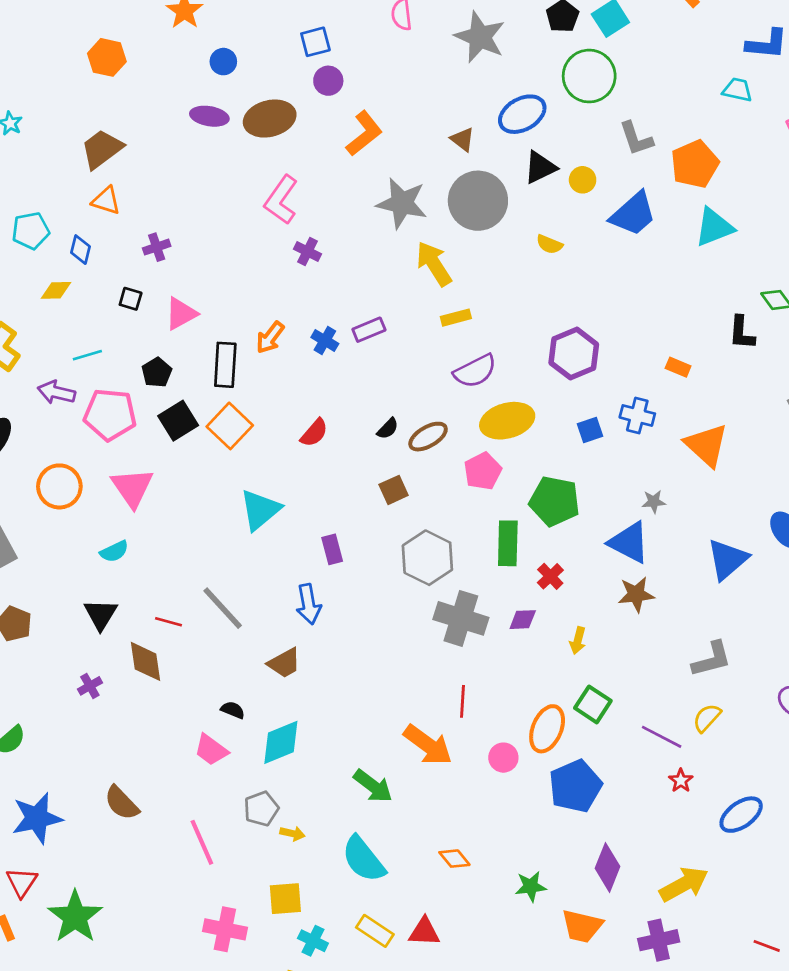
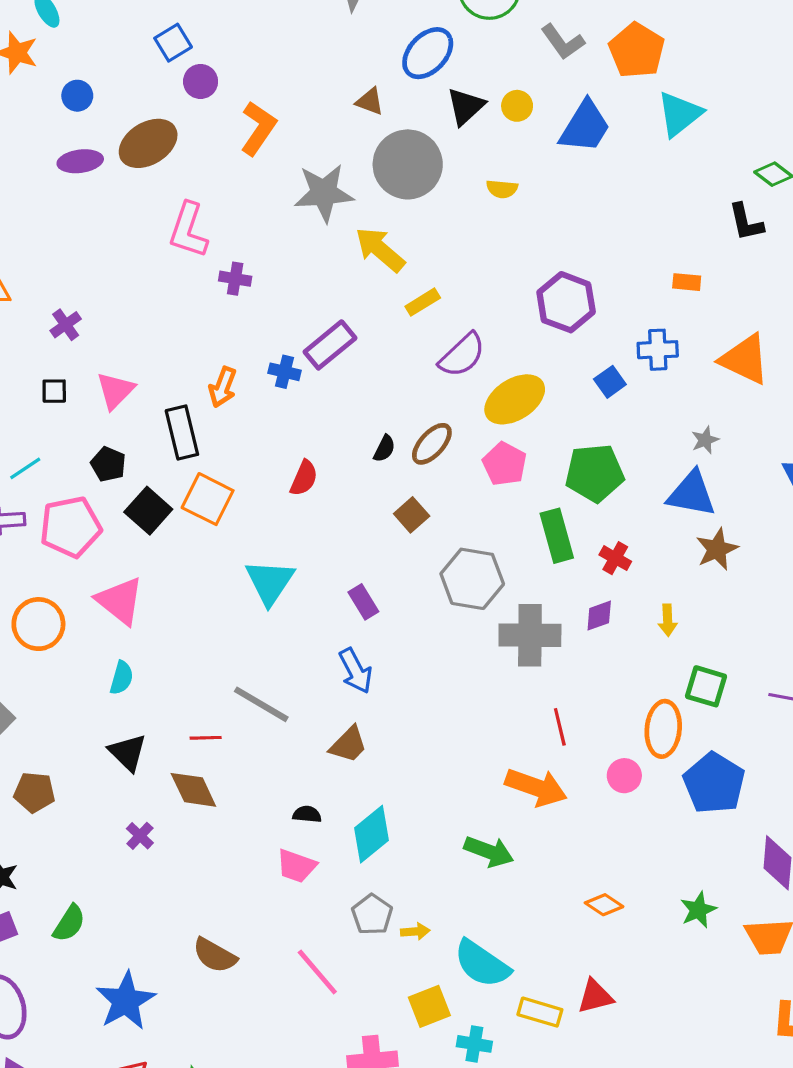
purple rectangle: (369, 330) -> (330, 345), size x1.4
cyan semicircle: (114, 551) -> (122, 678), turned -32
cyan semicircle: (363, 859) -> (482, 964), moved

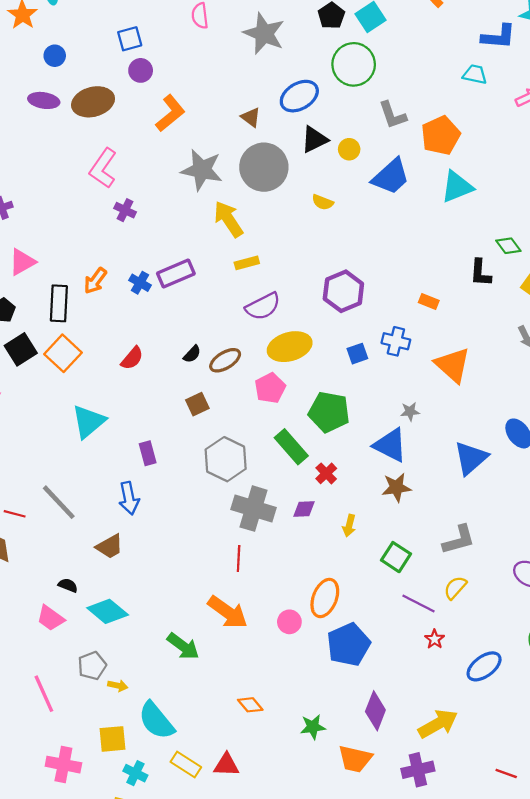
green rectangle: (557, 536) -> (291, 447), turned -42
green square: (706, 686) -> (396, 557), moved
red line: (560, 727) -> (239, 558), moved
cyan diamond: (372, 834) -> (108, 611), turned 63

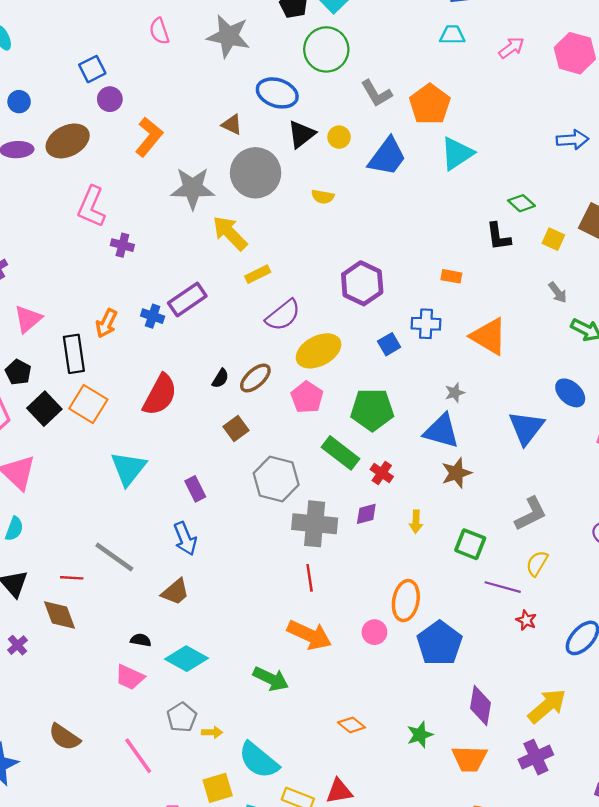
blue ellipse: (299, 96) -> (277, 93), turned 60
red semicircle: (132, 358) -> (160, 395), size x1.6

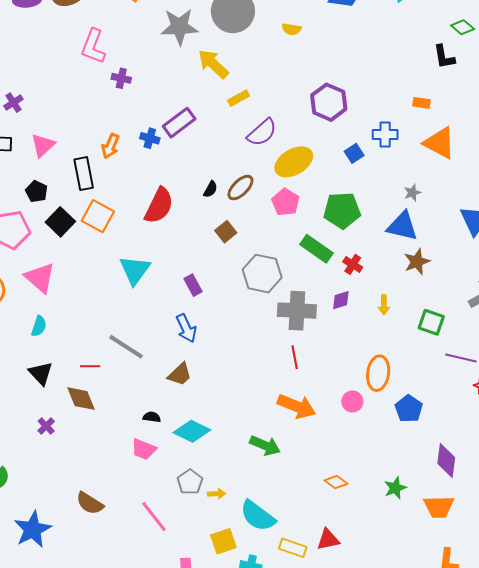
orange rectangle: (451, 276) -> (422, 103), moved
blue pentagon: (439, 643) -> (409, 409), size x0.7

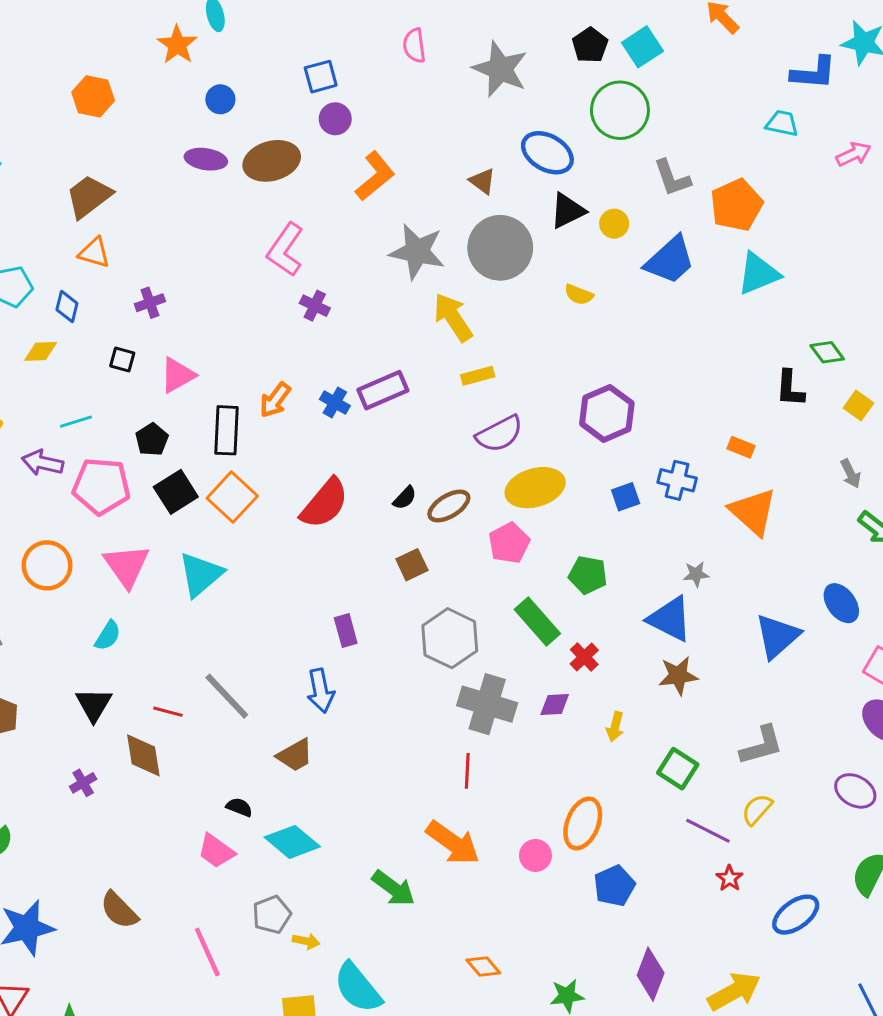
green pentagon: (342, 210) -> (588, 575), size x0.7
cyan triangle: (135, 270) -> (201, 574), moved

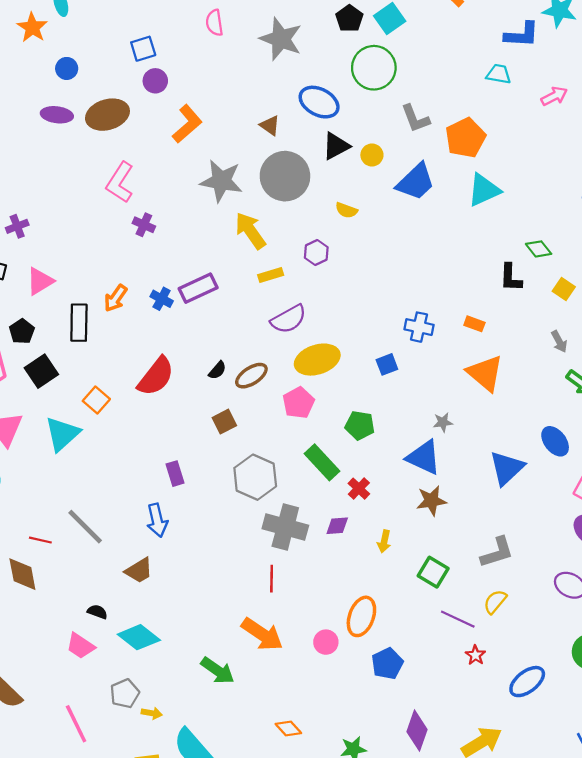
purple hexagon: (607, 413) -> (316, 252), moved, size x0.6
blue cross: (677, 480) -> (419, 327), moved
orange square: (232, 497) -> (96, 400), moved, size x0.7

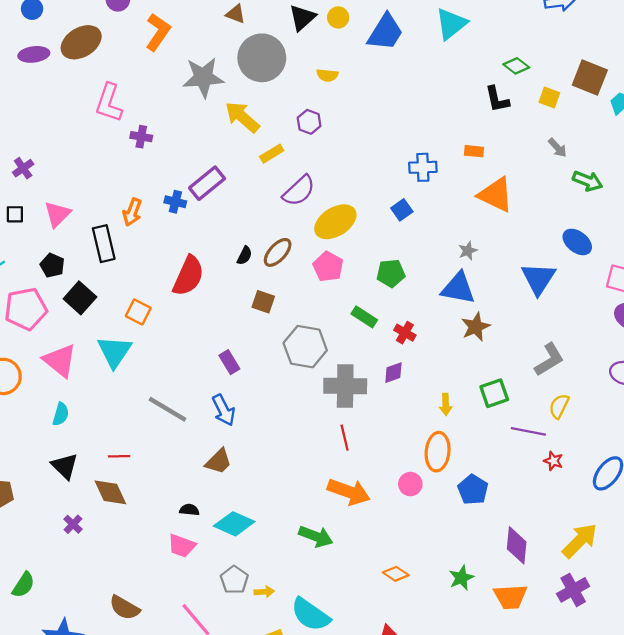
brown square: (224, 422) -> (263, 302), turned -30
green rectangle: (322, 462) -> (364, 317), size x0.7
gray line: (85, 527) -> (167, 409), moved
yellow arrow: (384, 541) -> (446, 404), moved
green square: (433, 572) -> (494, 393), turned -36

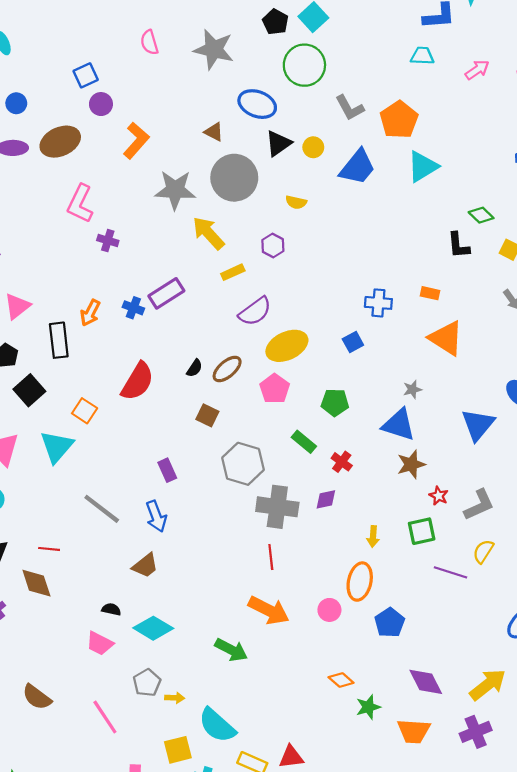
red star: (553, 461) -> (439, 496), moved
purple diamond: (517, 545) -> (426, 682), turned -39
orange diamond: (396, 574) -> (341, 680), moved

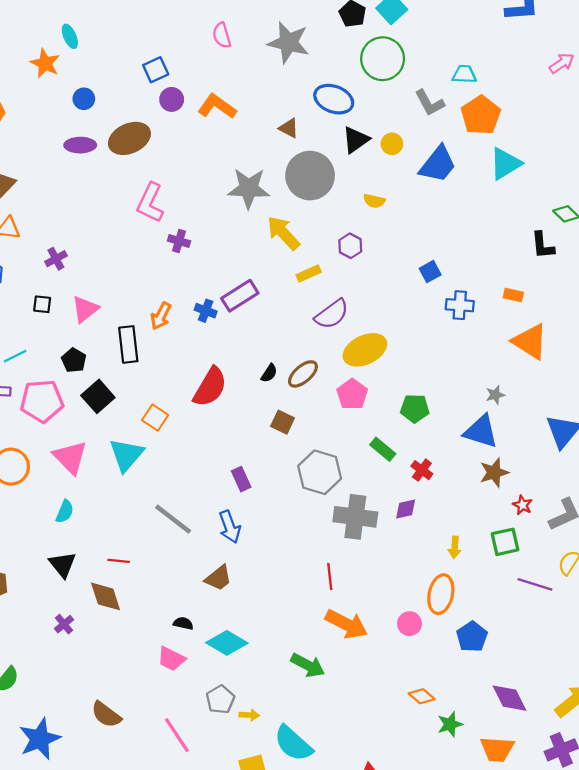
cyan trapezoid: (422, 56) -> (464, 74), moved
orange L-shape: (136, 141) -> (217, 106), moved, turned -96
blue square: (353, 342) -> (430, 272), moved
red line: (271, 557) -> (330, 576), moved

